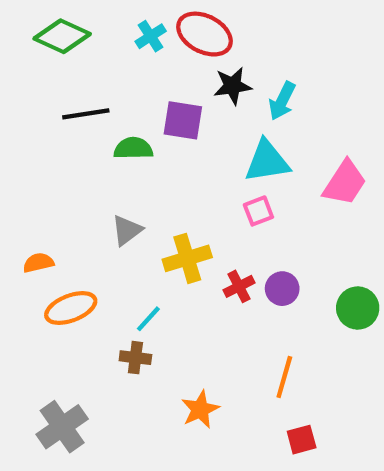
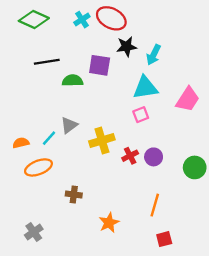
cyan line: (148, 319) -> (49, 138), moved
gray cross: (62, 427) -> (34, 232), size x0.7

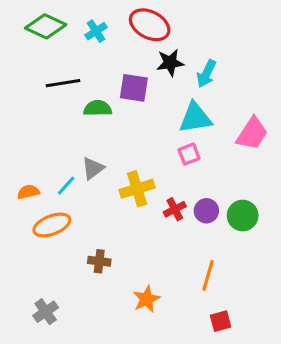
cyan cross: (82, 20) -> (96, 31), moved
green circle: (195, 167) -> (243, 216), moved

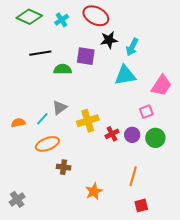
pink square: (189, 154) -> (146, 112), moved
orange ellipse: (52, 225) -> (47, 144), moved
gray cross: (46, 312) -> (17, 199), moved

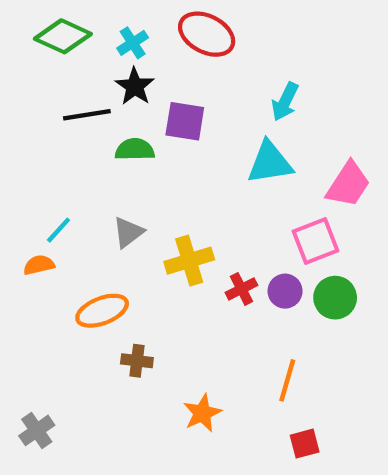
black star: (109, 40) -> (135, 86), moved, turned -30
pink square: (146, 112) -> (315, 241), size x1.5
cyan line: (42, 119) -> (59, 230), moved

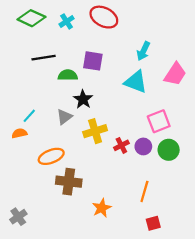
black star: (135, 86) -> (83, 99), moved
cyan triangle: (270, 163) -> (136, 82), turned 30
pink trapezoid: (348, 184) -> (175, 74), moved
brown cross: (137, 361) -> (69, 182), size x1.6

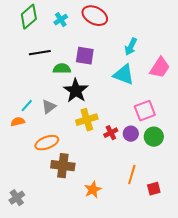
green diamond: (31, 18) -> (29, 17), turned -65
black star: (83, 99) -> (76, 91), size x1.4
gray triangle: (64, 117) -> (49, 107), moved
red square: (153, 223) -> (154, 189), moved

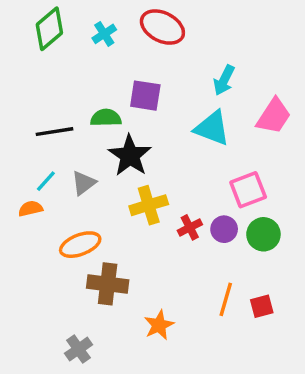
black line: (40, 53) -> (55, 132), moved
red square: (154, 189) -> (262, 306), moved
gray cross: (17, 198) -> (78, 349), moved

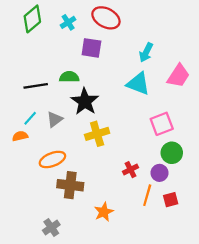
purple square: (145, 96) -> (91, 48), moved
red cross: (190, 227) -> (130, 170), moved
purple circle: (224, 229) -> (159, 173), moved

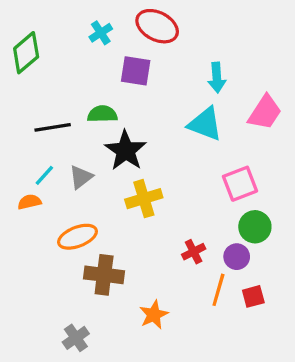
green diamond: (32, 19) -> (26, 53), moved
cyan arrow: (146, 52) -> (217, 78), turned -30

